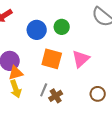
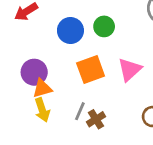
orange square: (52, 59) -> (91, 70), turned -35

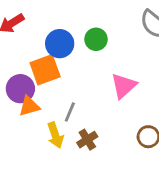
orange square: (91, 70) -> (45, 70), moved
yellow arrow: (42, 110) -> (55, 135), moved
gray line: (80, 111) -> (70, 112), moved

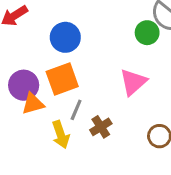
green circle: (96, 39) -> (147, 33), moved
orange square: (45, 70) -> (62, 79), moved
brown cross: (87, 140) -> (101, 127), moved

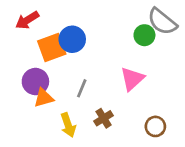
orange square: (62, 79) -> (52, 47), moved
gray line: (76, 110) -> (82, 88), moved

